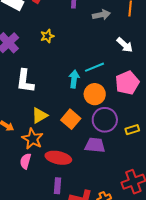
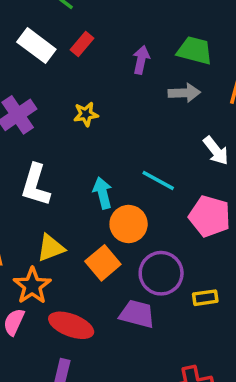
cyan line: (95, 67) -> (158, 180), turned 42
cyan arrow: (74, 79) -> (103, 193), moved, turned -30
pink pentagon: (127, 83) -> (210, 216), turned 30
orange circle: (95, 94) -> (129, 224), moved

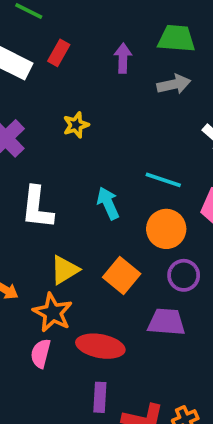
orange circle: (129, 224) -> (166, 229), moved
purple circle: (161, 273) -> (184, 275), size x0.7

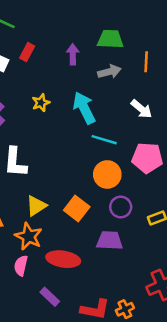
cyan arrow: (108, 203) -> (84, 108), moved, size x1.4
purple rectangle: (100, 397) -> (50, 297), moved, turned -48

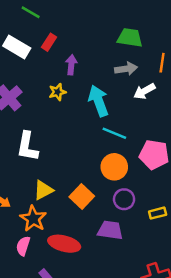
purple arrow: (73, 54) -> (71, 65), moved
white arrow: (141, 109) -> (144, 91), moved, turned 105

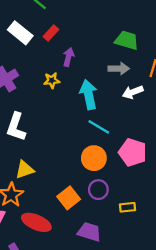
orange square: (82, 196) -> (69, 198), moved
purple trapezoid: (110, 230) -> (89, 232), moved

